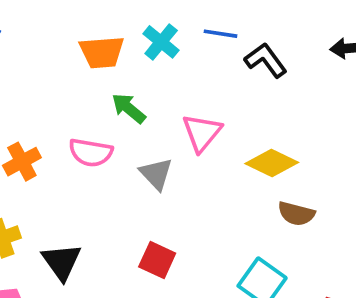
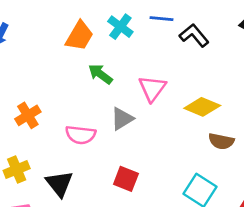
orange trapezoid: (102, 52) -> (79, 36), turned -52
pink semicircle: (91, 152) -> (81, 135), moved
gray triangle: (156, 174) -> (122, 119), turned 45

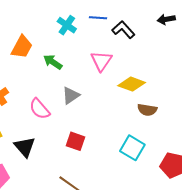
orange trapezoid: (79, 36) -> (22, 47), moved
pink triangle: (152, 88) -> (101, 61), moved
pink semicircle: (81, 135) -> (40, 109), turned 45

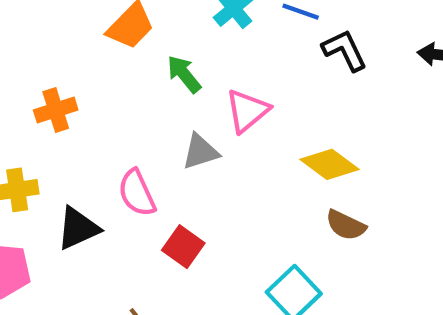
pink triangle: (101, 61) -> (247, 111), moved
pink semicircle: (40, 109) -> (137, 193), moved
black triangle: (25, 147) -> (78, 228), turned 30

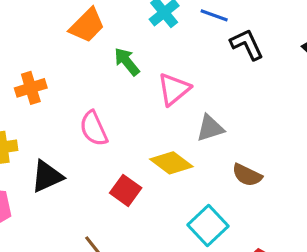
gray triangle: (200, 152) -> (210, 128), moved
yellow diamond: (330, 164) -> (171, 163), moved
pink semicircle: (137, 193) -> (94, 128), moved

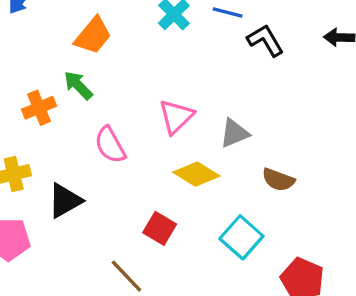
green arrow: (127, 62) -> (78, 85), moved
pink triangle: (174, 89) -> (176, 117), moved
red square: (126, 190) -> (160, 228), moved

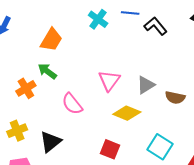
brown semicircle: (278, 180) -> (175, 98), moved

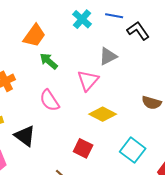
green arrow: (47, 71) -> (49, 61), moved
gray triangle: (146, 85) -> (108, 56), moved
black triangle: (50, 142) -> (25, 136), turned -50

